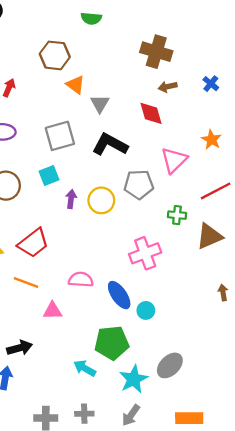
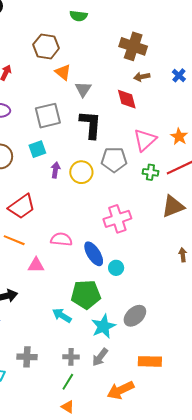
orange star: (211, 140) -> (179, 137), moved
black L-shape: (110, 145) -> (91, 125), turned 64
green cross: (177, 215) -> (150, 172), moved
gray cross: (84, 414) -> (71, 357), moved

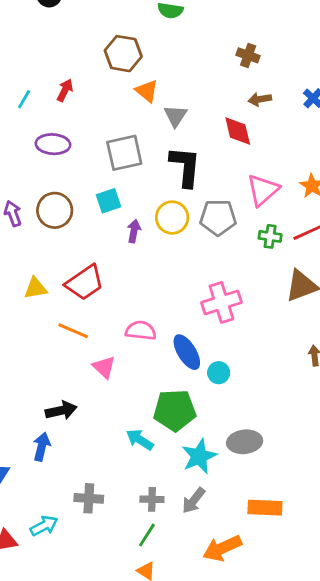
brown cross: (133, 46) -> (248, 55), size x0.6
yellow circle: (81, 172) -> (172, 218), moved
pink triangle: (36, 265) -> (104, 367), turned 42
gray ellipse: (135, 316) -> (245, 442), turned 35

